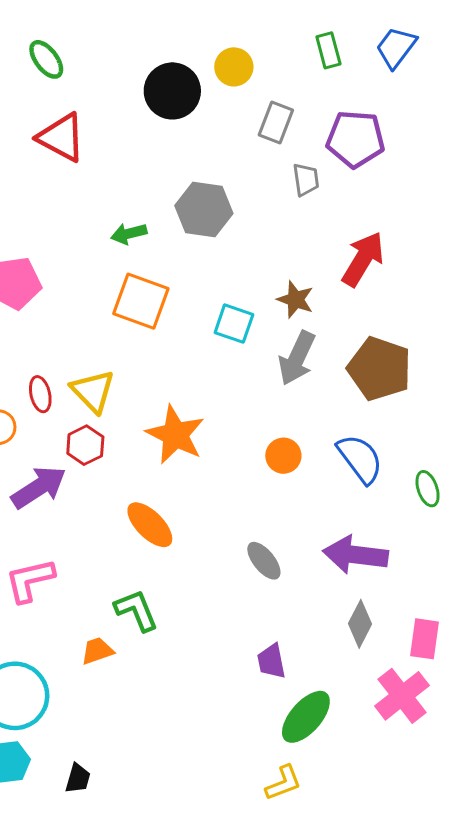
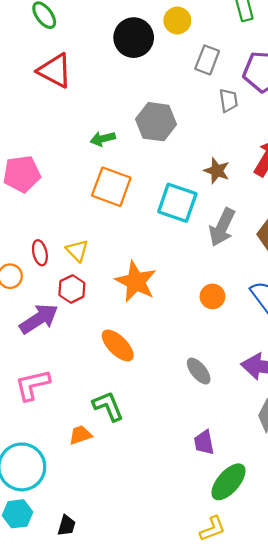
brown star: (295, 300) -> (217, 171), moved
cyan square: (234, 324) -> (177, 203), size x1.4
yellow triangle: (93, 391) -> (77, 251), size x0.7

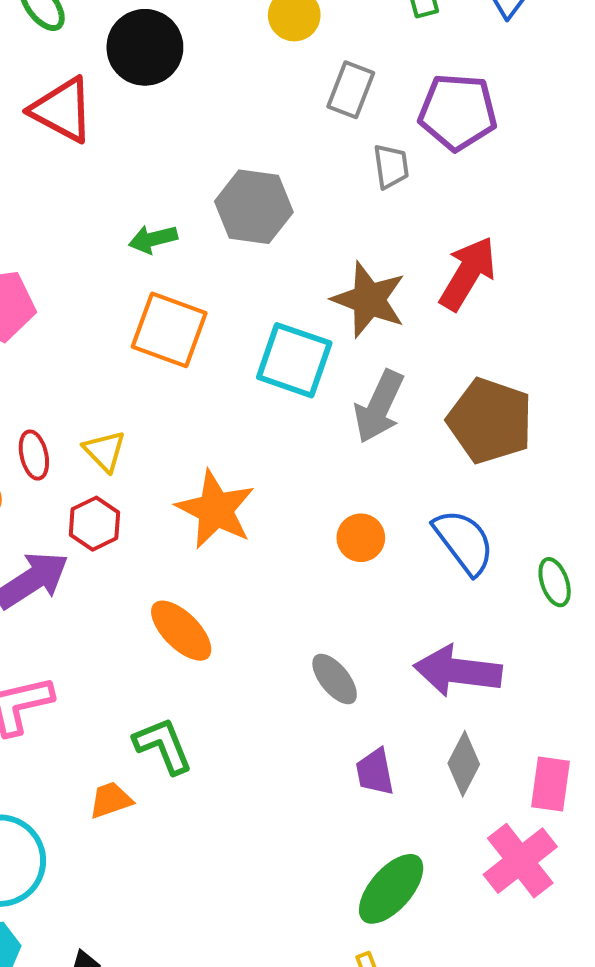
black circle: (134, 38) -> (145, 47), moved
brown star: (217, 171) -> (369, 300), size x1.5
purple trapezoid: (204, 442) -> (375, 772), moved

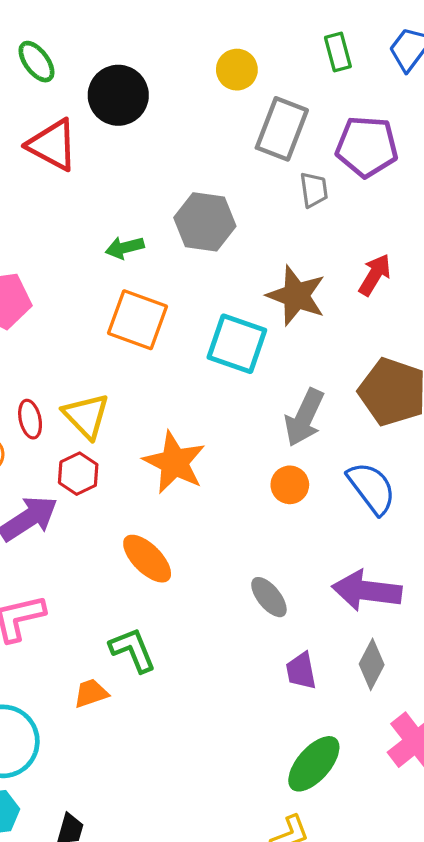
gray rectangle: (351, 90) -> (282, 129), size x1.4
red arrow: (468, 273) -> (375, 275), size x0.7
gray arrow: (379, 407) -> (304, 418), moved
yellow triangle: (105, 451) -> (86, 416), size x1.4

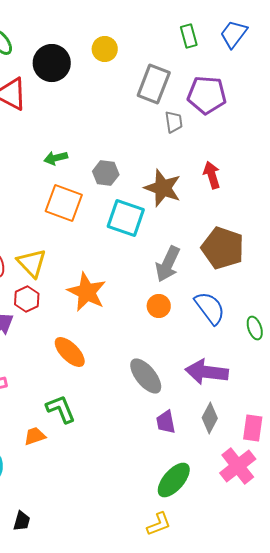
yellow circle: (237, 70) -> (105, 49), moved
gray hexagon: (205, 222) -> (106, 173), moved, size x0.7
red arrow: (375, 275) -> (212, 175), turned -48
gray ellipse: (269, 597) -> (146, 376), size x1.4

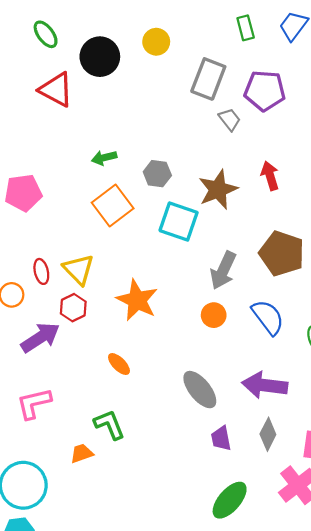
gray trapezoid: (174, 122) -> (230, 119), turned -30
brown star: (163, 188) -> (218, 190), turned 30
orange square: (64, 203) -> (113, 206), turned 33
orange ellipse: (70, 352) -> (119, 364), size x0.7

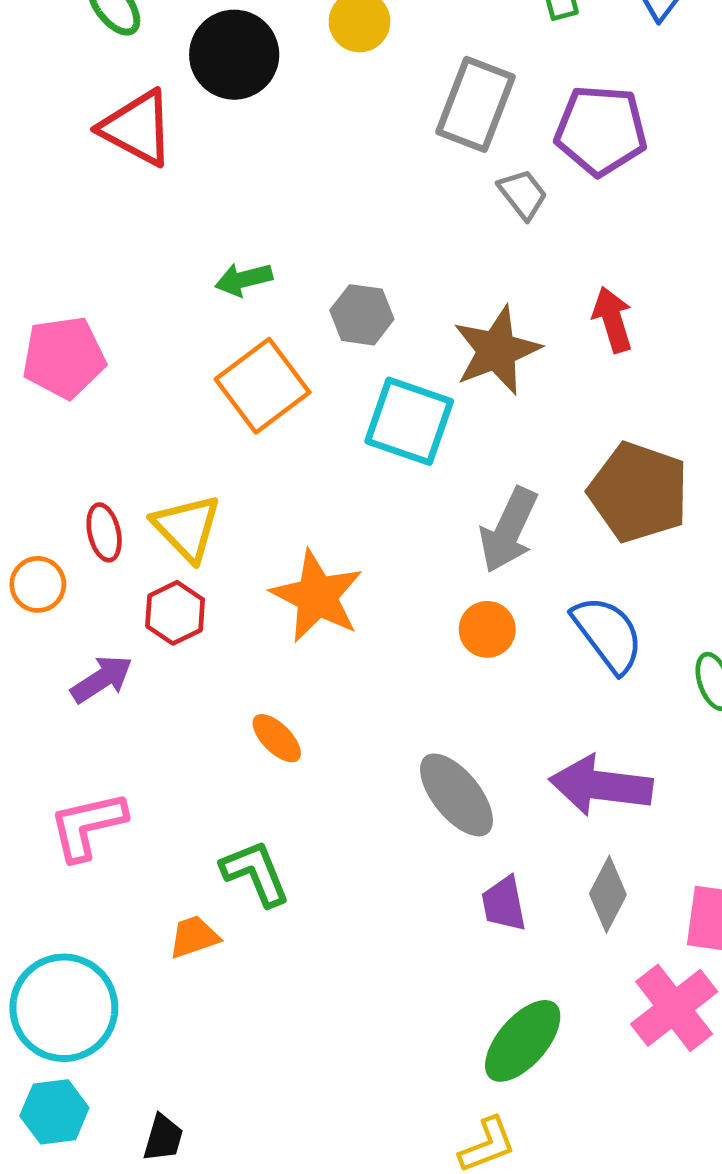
purple arrow: (40, 337) -> (102, 679), size x0.7

